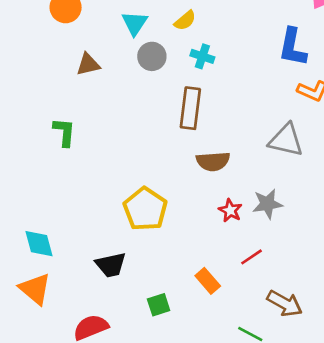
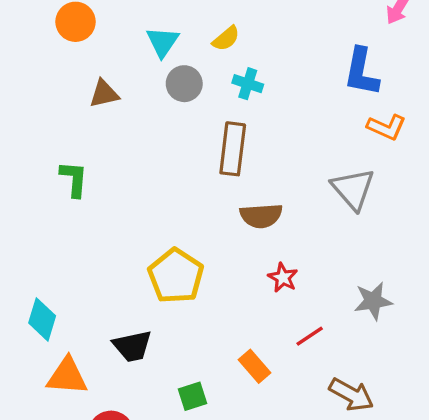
gray triangle: (286, 140) -> (353, 189), turned 36
gray star: (267, 204) -> (373, 301), moved
cyan diamond: (39, 244) -> (42, 319), turned 32
orange triangle: (35, 289) -> (67, 376), moved, turned -36

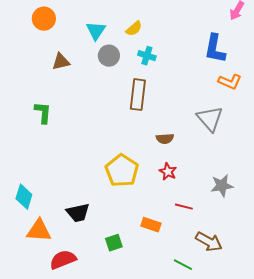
brown semicircle: (261, 216) -> (165, 139), moved, size x0.7
yellow pentagon: (176, 276) -> (122, 171), moved
red line: (310, 336) -> (184, 207), turned 48
orange rectangle: (254, 366) -> (151, 225), turned -30

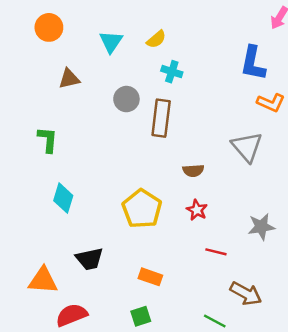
gray circle: (109, 56) -> (126, 99), moved
cyan diamond: (24, 197) -> (63, 198), moved
orange rectangle: (151, 225) -> (150, 277), moved
green square: (114, 243) -> (141, 316), moved

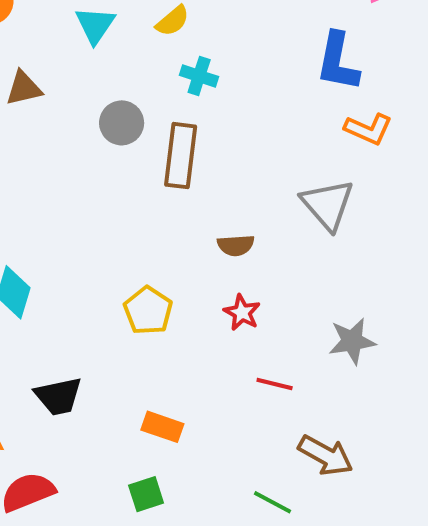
yellow pentagon: (142, 209) -> (148, 311), size x0.7

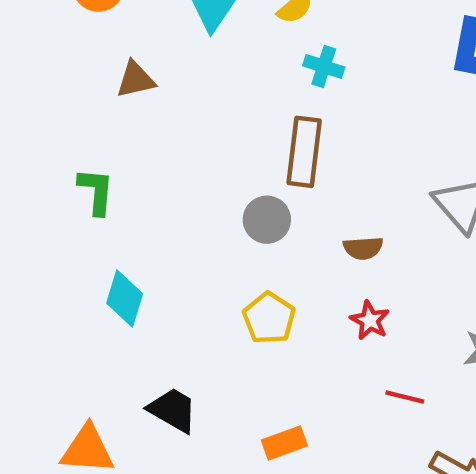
gray circle: (122, 123) -> (267, 220), moved
black trapezoid: (58, 396) -> (173, 410), turned -138
orange rectangle: (162, 427) -> (284, 443), turned -39

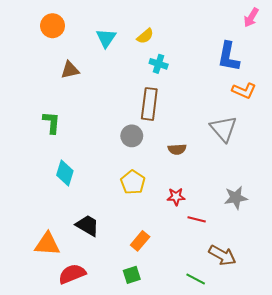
red star: (370, 320) -> (176, 197), moved, turned -30
orange rectangle: (284, 443) -> (140, 241), turned -30

